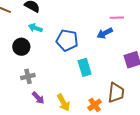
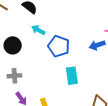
cyan arrow: (35, 28) -> (38, 30), moved

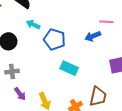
cyan rectangle: (72, 76) -> (69, 68), turned -54

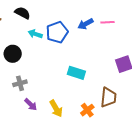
blue arrow: (93, 36) -> (86, 24), moved
blue pentagon: (55, 39) -> (57, 32), moved, turned -30

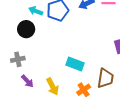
black circle: (13, 54) -> (26, 29), moved
cyan rectangle: (76, 73) -> (75, 64), moved

